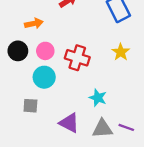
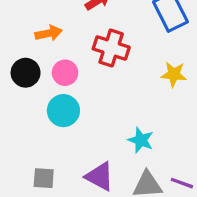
yellow star: (121, 52) -> (174, 74), turned -30
red cross: (77, 58) -> (111, 48), moved
gray square: (30, 106) -> (44, 178), moved

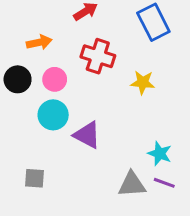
yellow star: (174, 74) -> (143, 82), moved
cyan star: (141, 140) -> (160, 153), moved
purple triangle: (100, 176) -> (87, 135), moved

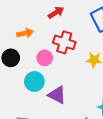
pink circle: (55, 79) -> (45, 58), moved

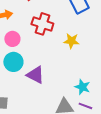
pink circle: (45, 58) -> (12, 39), moved

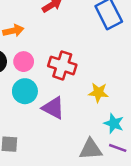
red cross: (42, 24) -> (62, 65), moved
yellow star: (71, 41) -> (98, 92), moved

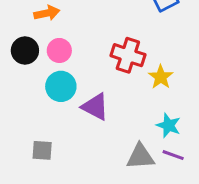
red cross: (62, 65) -> (128, 55), moved
yellow star: (98, 92) -> (161, 77), moved, turned 30

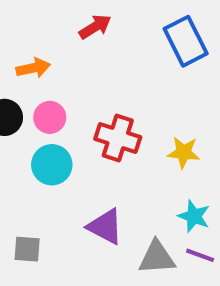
red cross: (128, 55) -> (118, 138), moved
yellow star: (161, 77) -> (184, 152), turned -30
purple triangle: (95, 107) -> (105, 227), moved

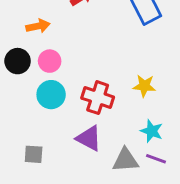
red cross: (118, 138) -> (98, 98), moved

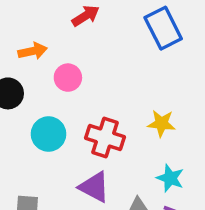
pink circle: (50, 61) -> (68, 78), moved

